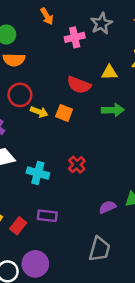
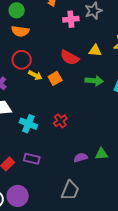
orange square: (64, 113) -> (55, 78), turned 32

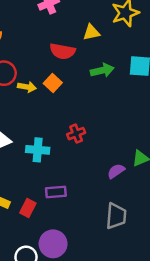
red cross: (60, 121) -> (76, 134), turned 32

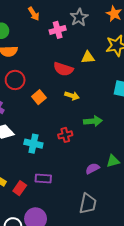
green arrow: (102, 70) -> (93, 121), moved
orange square: (53, 83) -> (39, 97), moved
yellow arrow: (27, 87) -> (72, 96), moved

